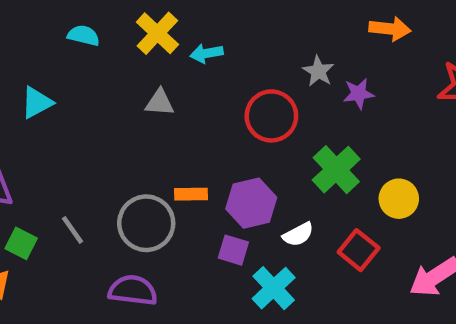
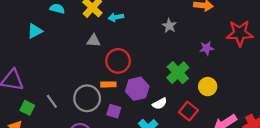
purple star: (359, 94) -> (207, 48), moved
cyan triangle: (37, 103) -> (35, 31), moved
red circle: (271, 116) -> (118, 61), moved
purple square: (233, 250) -> (114, 111), moved

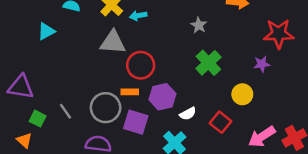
gray triangle: (93, 41) -> (113, 42), size x1.6
purple star: (207, 48) -> (262, 64), moved
green cross: (178, 73) -> (208, 63), moved
purple square: (114, 111) -> (136, 122), size x1.5

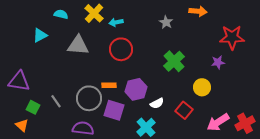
gray star: (199, 25) -> (166, 22), moved
gray triangle: (113, 42) -> (78, 45), moved
red circle: (141, 65) -> (121, 49), moved

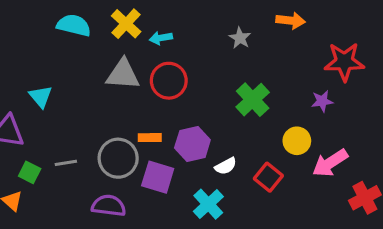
cyan semicircle: (61, 14) -> (74, 25), size x1.5
cyan triangle: (40, 35) -> (41, 96), moved, turned -42
gray triangle: (78, 45) -> (123, 74), moved
gray line: (56, 101) -> (66, 163), turned -64
pink arrow: (218, 122) -> (330, 163), moved

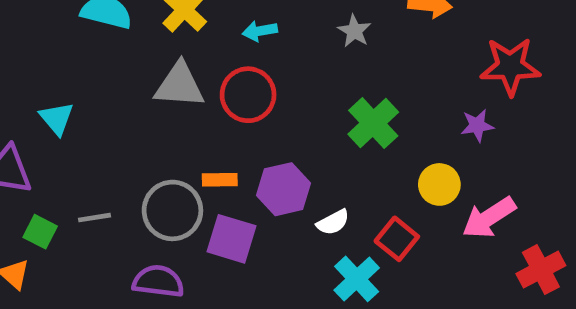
cyan arrow: (161, 38) -> (260, 31), moved
cyan cross: (208, 204) -> (357, 279), moved

